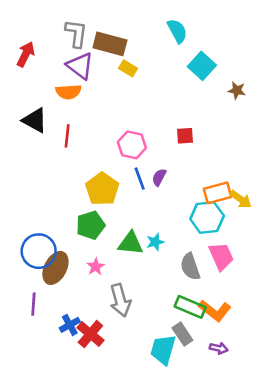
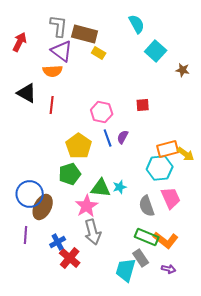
pink star: (96, 267) -> (87, 206), moved, size x1.6
blue cross: (70, 325) -> (58, 242), moved

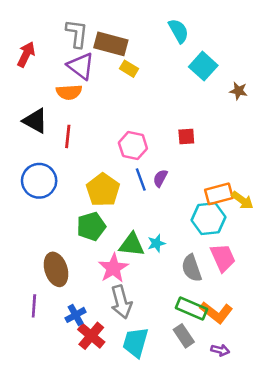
blue circle: (30, 194) -> (39, 181), moved
brown ellipse: (43, 207) -> (56, 269), turned -45
cyan trapezoid: (126, 270) -> (136, 342), moved

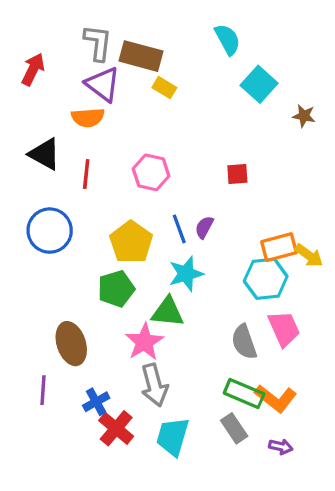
pink hexagon: (133, 146) -> (151, 172), moved
cyan star: (156, 243) -> (186, 274), moved, size x1.5

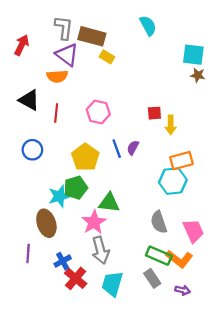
cyan square: (259, 84) -> (193, 55), moved, turned -35
blue circle: (50, 231) -> (32, 150), size x0.7
yellow arrow: (309, 255) -> (171, 125), moved, turned 54
cyan star: (186, 274) -> (59, 196), moved
pink trapezoid: (284, 329) -> (193, 231), moved

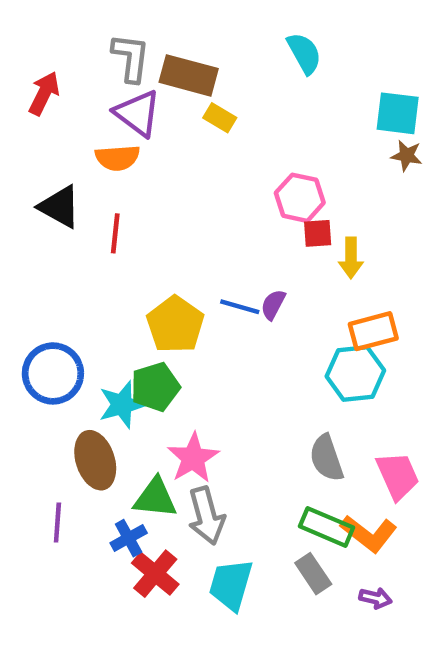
pink hexagon: (98, 112) -> (300, 198), moved
blue line: (117, 149) -> (240, 307), turned -54
blue circle: (32, 150) -> (53, 373), moved, size x1.4
green triangle: (109, 203) -> (155, 498), moved

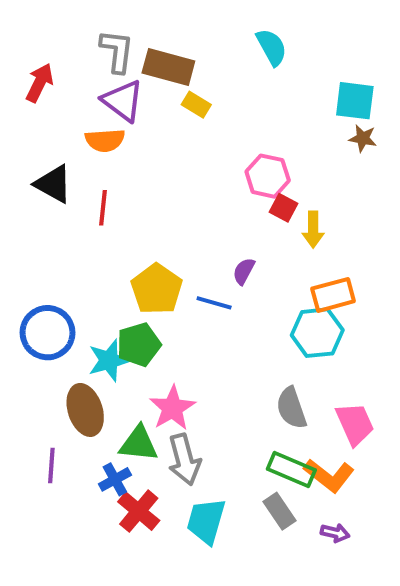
red square: (318, 233) -> (283, 208), turned 32
blue line: (240, 307) -> (214, 303), moved

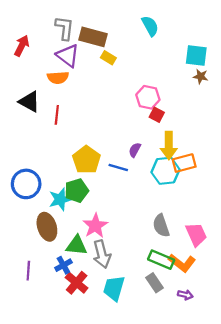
yellow arrow: (313, 230) -> (169, 146), moved, size x1.4
cyan hexagon: (317, 333) -> (165, 171), moved
purple line: (51, 466) -> (28, 271), moved

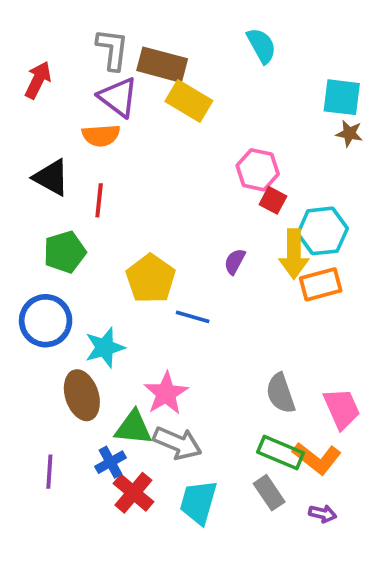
yellow rectangle: (108, 58) -> (189, 101), size x1.6
blue line: (118, 167) -> (193, 317), moved
cyan hexagon: (165, 171) -> (323, 231), moved
green pentagon: (77, 191) -> (65, 252), moved
gray arrow: (102, 254) -> (177, 443), turned -52

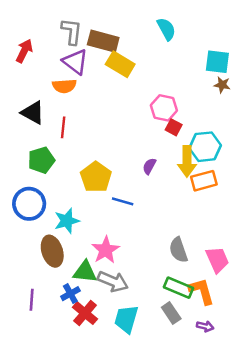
orange L-shape: (317, 458) -> (202, 291), turned -144

